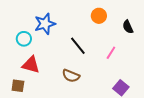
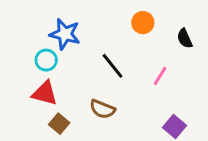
blue star: (45, 24) -> (65, 34), turned 30
cyan circle: (24, 39) -> (46, 60), moved
brown square: (18, 86) -> (59, 124), moved, turned 32

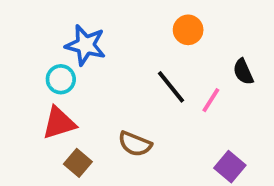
black semicircle: (185, 38) -> (243, 72), moved
black line: (112, 66) -> (171, 87), moved
red triangle: (45, 93) -> (59, 123), turned -32

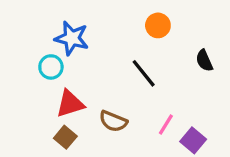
pink line: (211, 100) -> (166, 124), moved
red triangle: (59, 123) -> (70, 104), moved

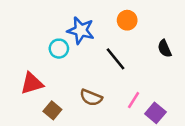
blue star: (72, 38) -> (81, 31), moved
cyan circle: (51, 67) -> (59, 49), moved
red triangle: (70, 104) -> (32, 83), moved

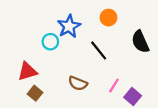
blue star: (81, 31) -> (69, 26), turned 30
black semicircle: (164, 49) -> (140, 42), size x1.5
brown square: (52, 110) -> (35, 93), moved

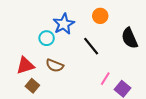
brown semicircle: (78, 83) -> (55, 65), moved

